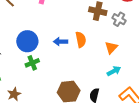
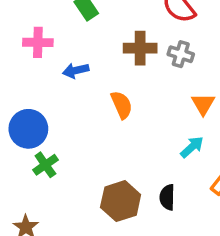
blue arrow: (61, 42) -> (76, 70), moved
orange triangle: (111, 48) -> (203, 104), moved

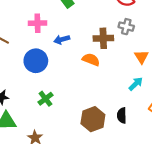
brown cross: (140, 48) -> (103, 38), moved
orange semicircle: (122, 105) -> (91, 60), turned -42
blue circle: (28, 129) -> (36, 61), moved

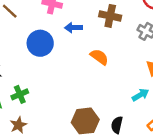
brown cross: (103, 38) -> (110, 16), moved
green cross: (45, 99) -> (20, 94), moved

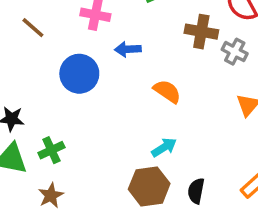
brown cross: (110, 16) -> (201, 32), moved
cyan arrow: (140, 95) -> (164, 147), moved

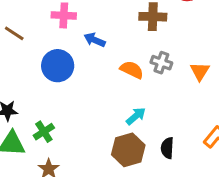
blue arrow: (128, 49) -> (95, 40), turned 35
gray cross: (235, 52) -> (161, 63), moved

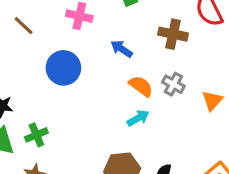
blue arrow: (95, 40) -> (122, 49), moved
cyan arrow: (136, 116) -> (138, 118), moved

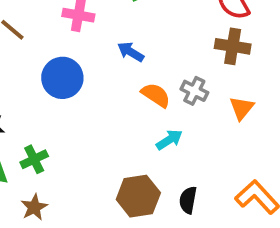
brown cross: (173, 34) -> (233, 46), moved
cyan arrow: (138, 118) -> (169, 140), moved

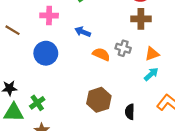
orange triangle: (242, 108) -> (152, 54), turned 40
cyan arrow: (169, 140) -> (151, 74), moved
brown hexagon: (138, 196) -> (99, 100), moved

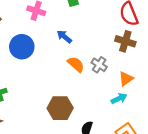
orange triangle: (152, 54) -> (126, 79), turned -32

